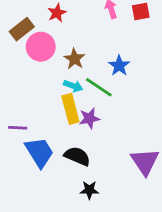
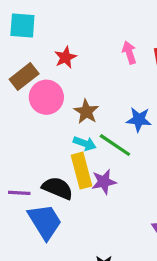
blue star: (119, 66) -> (139, 120), turned -30
black semicircle: (77, 156) -> (58, 188), moved

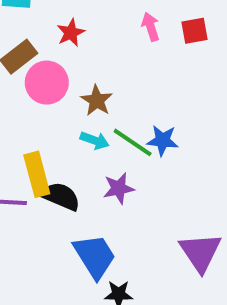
blue star: (139, 120) -> (163, 140), moved
yellow rectangle: (81, 171) -> (37, 174), moved
blue trapezoid: (45, 222) -> (95, 256), moved

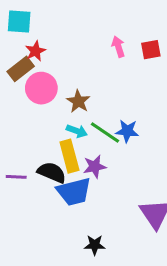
red star: (71, 33) -> (35, 51), moved
yellow rectangle: (37, 174) -> (69, 156), moved
blue trapezoid: (95, 256) -> (74, 192), moved, turned 108

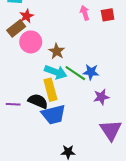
cyan arrow: (77, 131) -> (56, 72), size x1.5
purple star: (95, 166) -> (101, 97), moved

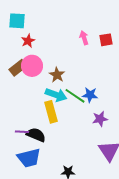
brown rectangle: (16, 28) -> (18, 68), moved
black semicircle: (38, 101) -> (36, 135), moved
purple line: (13, 104) -> (22, 132), moved
blue trapezoid: (54, 115) -> (29, 158), moved

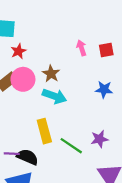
brown star: (57, 75) -> (51, 74), moved
cyan arrow: (56, 95) -> (54, 96), moved
blue star: (90, 95) -> (104, 89), moved
green line: (75, 96) -> (71, 146), moved

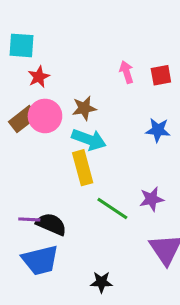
brown star: (51, 74) -> (84, 108), turned 30
yellow rectangle: (44, 131) -> (83, 168), moved

